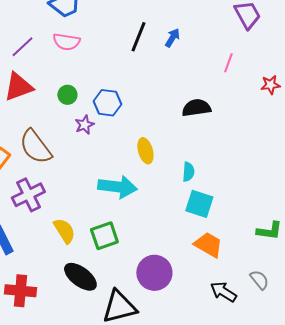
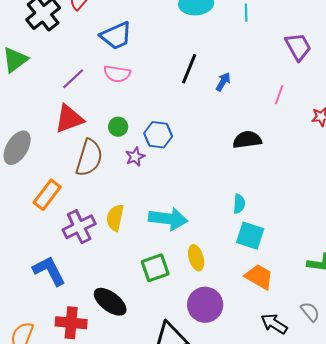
blue arrow: (172, 38) -> (223, 82), moved
brown semicircle: (35, 147) -> (89, 158), moved, turned -126
yellow ellipse: (145, 151) -> (196, 258), moved
yellow semicircle: (64, 231) -> (115, 218), moved, turned -136
black ellipse: (80, 277) -> (110, 302), moved

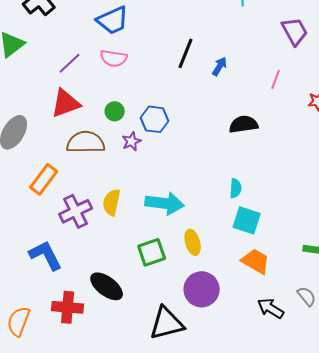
brown semicircle: (89, 158) -> (86, 142), turned -108

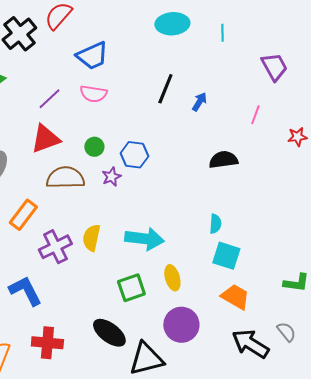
black ellipse: (107, 286) -> (109, 333), moved
black arrow: (271, 308) -> (250, 344), size x1.4

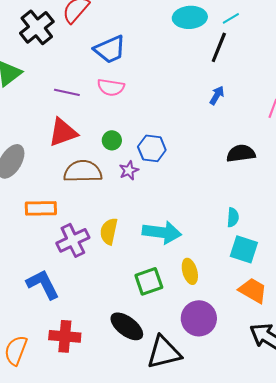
cyan line: (222, 33) -> (231, 18), moved, turned 60
black line: (165, 89) -> (219, 47), moved
purple line: (49, 99) -> (67, 92), turned 55
orange rectangle: (23, 215) -> (41, 208), turned 52

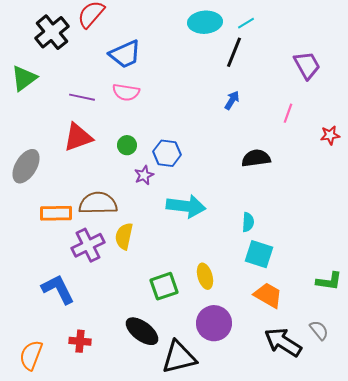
brown semicircle: (83, 171) -> (98, 203), moved
cyan arrow: (162, 232) -> (186, 206), moved
red cross: (65, 336) -> (80, 341), size x0.7

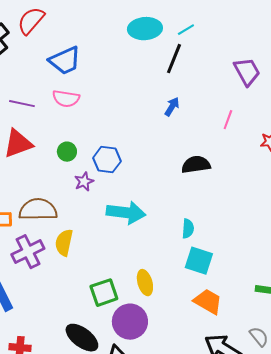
purple circle: (214, 323) -> (130, 322), moved

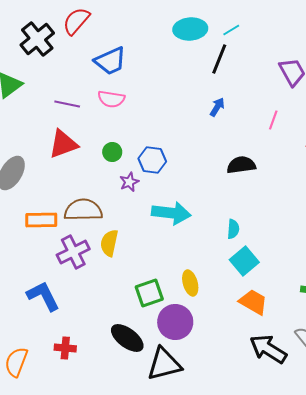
cyan square: (199, 261) -> (244, 261), turned 32

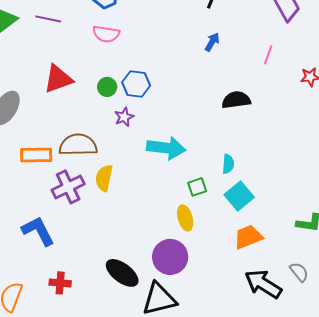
purple line: (67, 104) -> (48, 19), moved
blue hexagon: (152, 160) -> (136, 84), moved
green square: (149, 293) -> (197, 187), moved, size x0.7
orange trapezoid: (253, 302) -> (248, 237), turned -52

